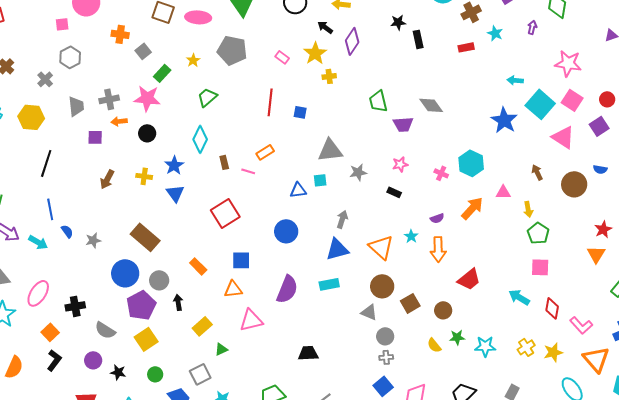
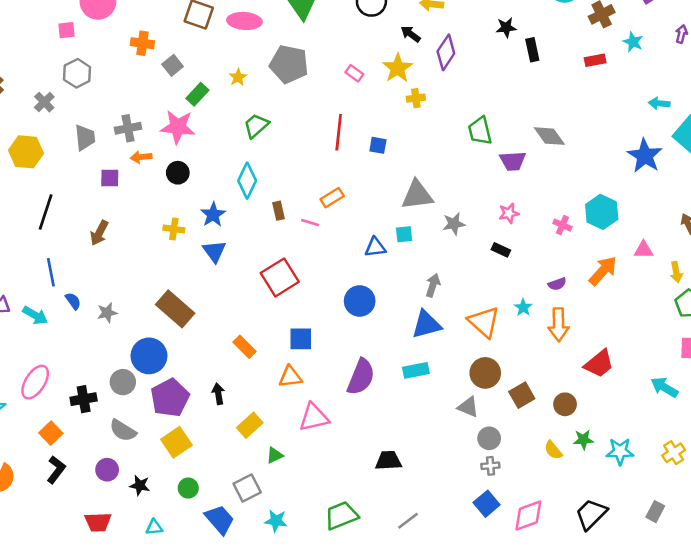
brown arrow: (107, 179) -> (99, 233), moved
gray circle: (159, 280) -> (123, 382), moved

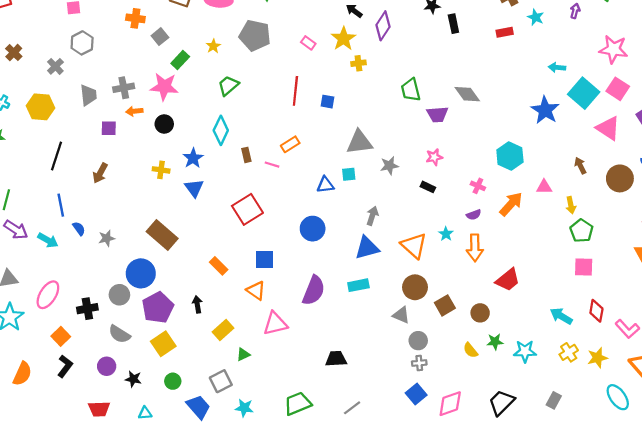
pink cross: (562, 225) -> (478, 186), moved
orange triangle: (290, 377) -> (256, 290), turned 42
cyan arrow: (664, 387) -> (561, 316), moved

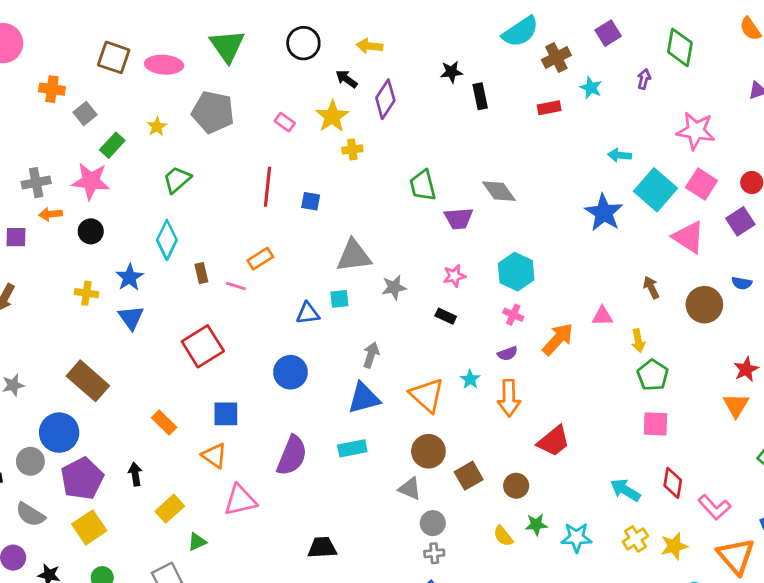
cyan hexagon: (510, 156) -> (516, 272), moved

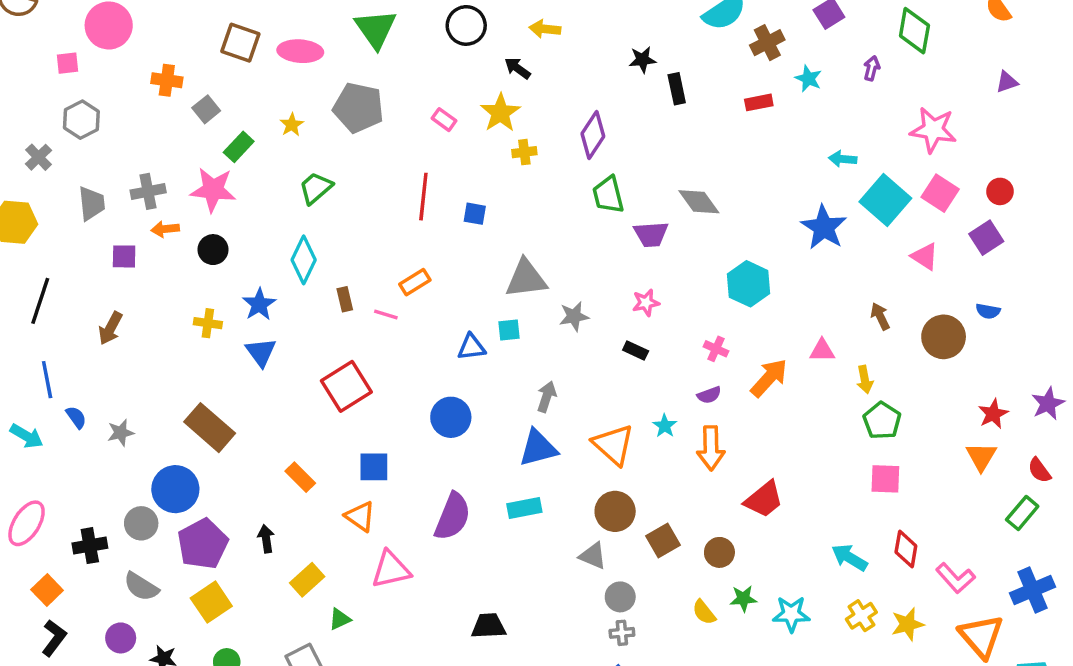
purple diamond: (385, 99) -> (593, 135), moved
pink triangle: (689, 237) -> (925, 256), size x0.7
cyan hexagon: (516, 272) -> (749, 284), moved

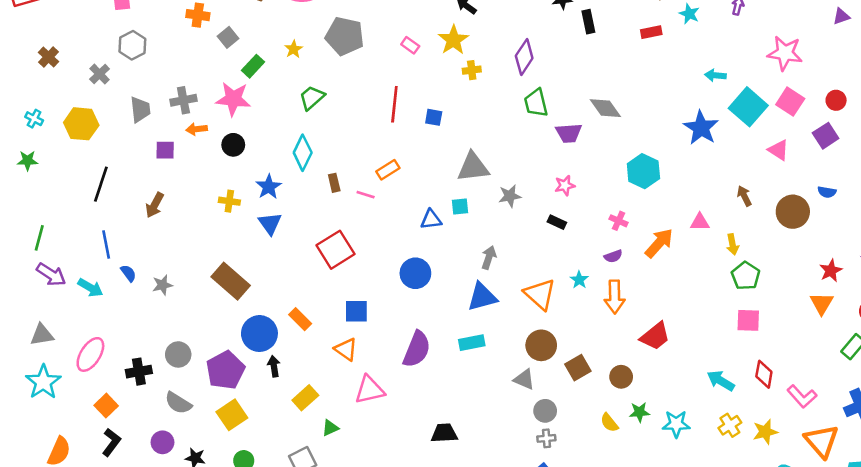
blue circle: (175, 489) -> (259, 334), moved

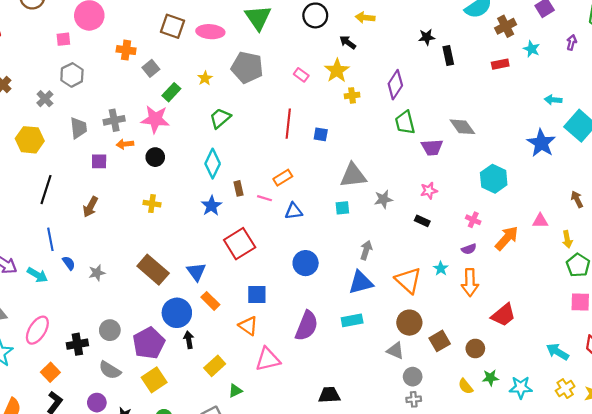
blue star: (269, 187) -> (211, 206), moved
blue triangle: (431, 220) -> (294, 211), moved
blue triangle: (270, 223) -> (196, 272), moved

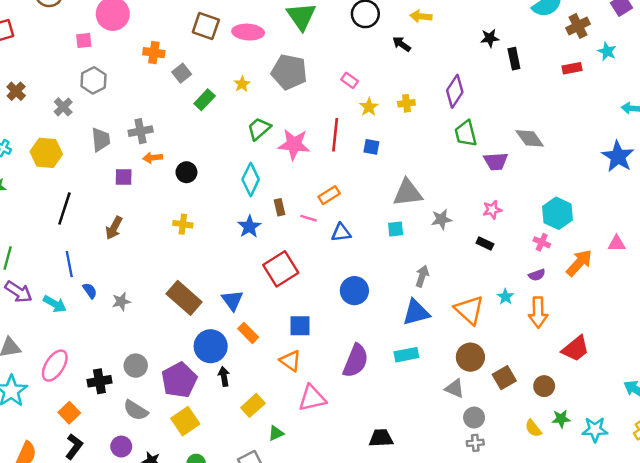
yellow star: (337, 71) -> (369, 107), moved, size x0.7
pink star: (155, 119) -> (294, 144), moved
cyan hexagon: (494, 179) -> (557, 213), moved

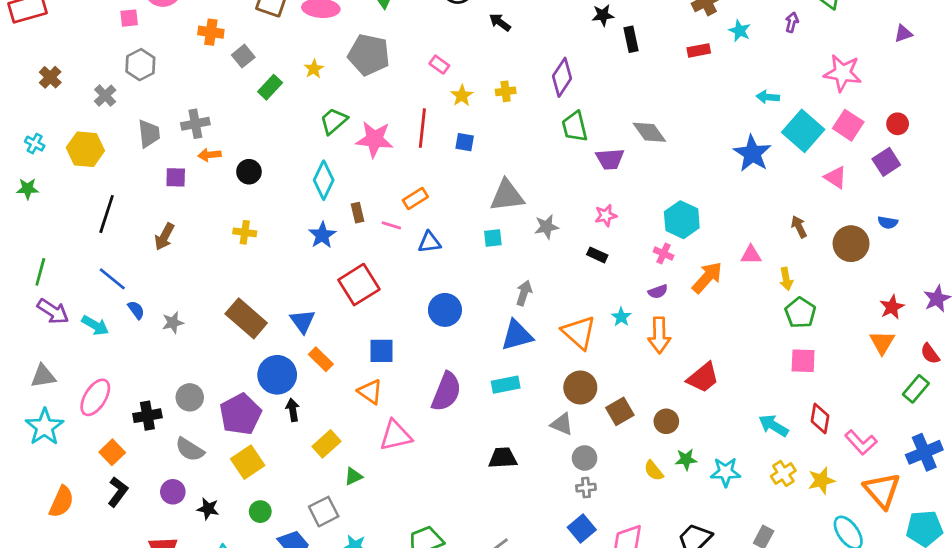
blue line: (69, 264) -> (112, 279), turned -40
black trapezoid: (381, 438) -> (503, 458), moved

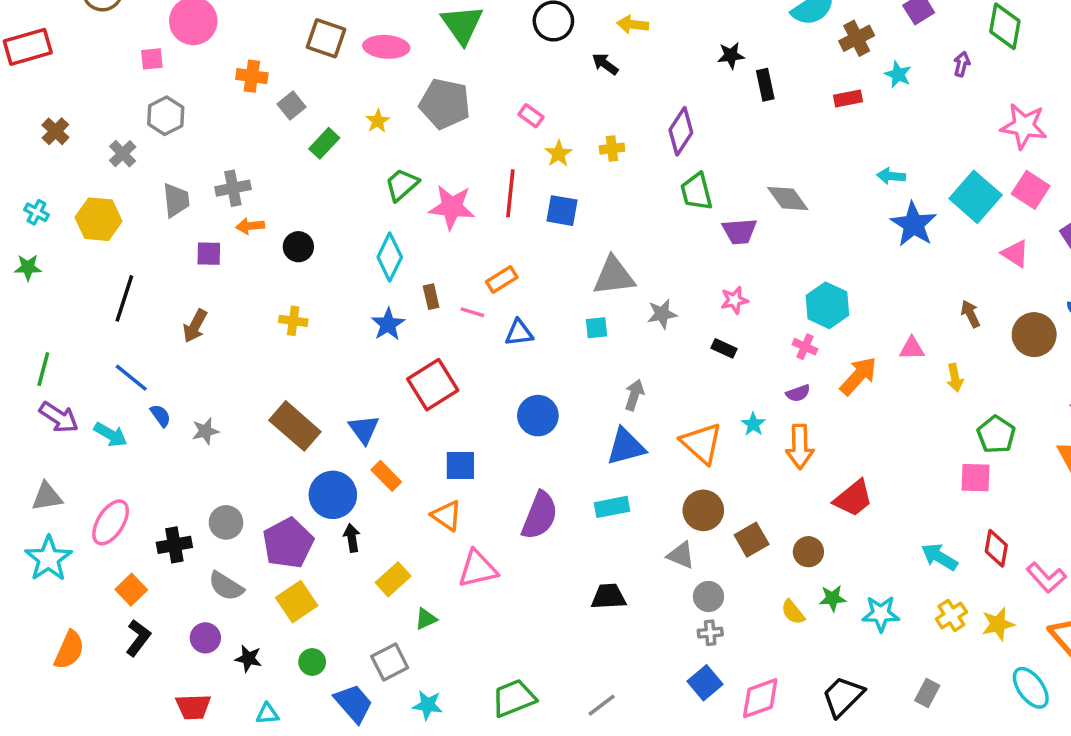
cyan arrow: (768, 97) -> (891, 176), moved
blue square: (465, 142) -> (562, 211), size x1.4
green pentagon: (800, 313) -> (996, 435), moved

